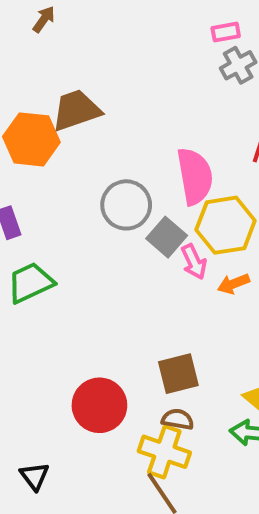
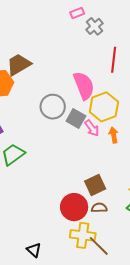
pink rectangle: (226, 32) -> (77, 13), moved
orange arrow: (233, 284) -> (114, 135), turned 112
red circle: (99, 405) -> (74, 207), moved
yellow cross: (164, 452) -> (83, 235), moved

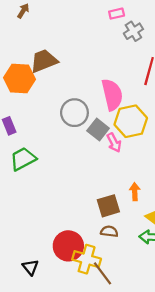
orange arrow: (114, 135) -> (135, 192), moved
red circle: (74, 207) -> (68, 246), moved

